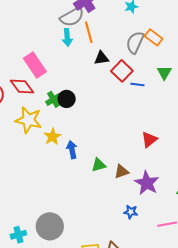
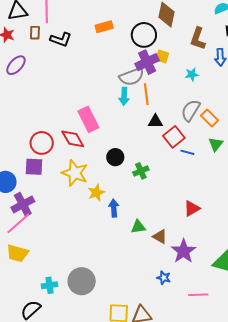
orange rectangle: (154, 37) -> (209, 118), moved
green cross: (54, 99) -> (141, 171), moved
brown triangle: (121, 172) -> (160, 237), turned 42

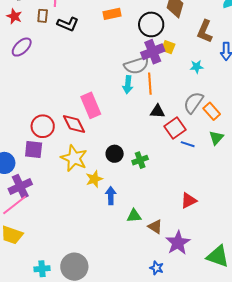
black circle: (115, 157) -> (115, 154), moved

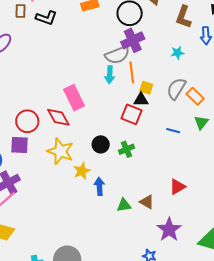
yellow square: (168, 47) -> (146, 88), moved
red square: (175, 128) -> (132, 114), moved, turned -30
brown triangle: (155, 227) -> (147, 202), moved

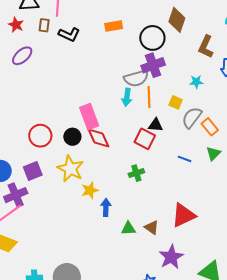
yellow square: (146, 88) -> (176, 102), moved
red diamond: (58, 117) -> (98, 138), moved
black circle: (101, 144) -> (72, 137), moved
purple square: (20, 145) -> (33, 171), moved, turned -30
red triangle: (177, 187) -> (183, 215), size x1.5

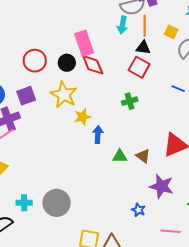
black triangle: (156, 125) -> (143, 48), moved
purple star: (171, 257) -> (161, 186), turned -30

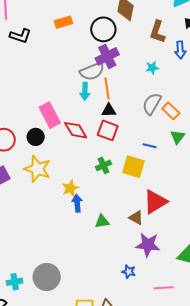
yellow square: (171, 32) -> (133, 167), moved, size x1.6
red diamond: (93, 65) -> (76, 130), moved
yellow star: (82, 117) -> (70, 188), moved
brown triangle: (143, 156) -> (136, 218), moved

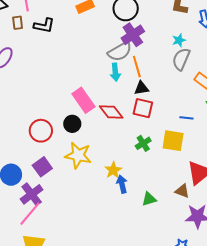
gray semicircle: (152, 104) -> (181, 59), moved

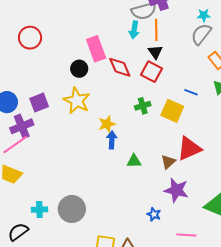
black triangle: (141, 88) -> (155, 52), turned 49
red circle: (41, 131) -> (30, 38), moved
brown triangle: (182, 191) -> (168, 162), turned 42

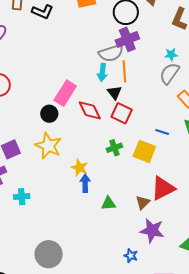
pink rectangle: (96, 49) -> (65, 93), turned 55
black triangle: (155, 52) -> (114, 93), moved
yellow star: (107, 124) -> (80, 168), turned -30
cyan cross: (39, 210) -> (22, 197), moved

